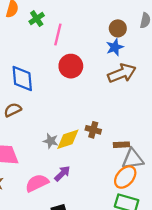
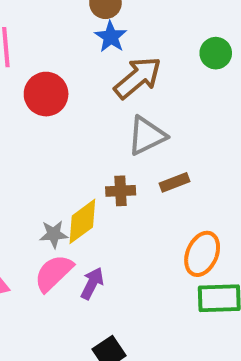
brown rectangle: (121, 145) -> (175, 182), moved
gray triangle: (133, 159) -> (147, 136), moved
pink semicircle: (37, 183) -> (54, 273), moved

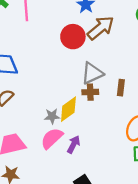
red circle: (46, 94) -> (73, 37), moved
gray triangle: (147, 136) -> (92, 73), moved
brown rectangle: (175, 182) -> (121, 88), turned -63

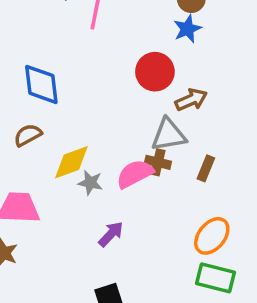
brown arrow: (101, 28) -> (191, 100), moved, size x0.7
yellow diamond: (68, 109) -> (71, 162), moved
pink semicircle: (52, 138) -> (135, 174), moved

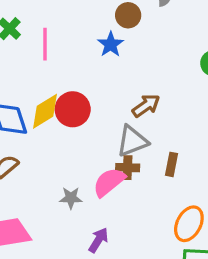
blue star: (187, 29) -> (111, 44), moved
red circle: (155, 72) -> (73, 109), moved
yellow diamond: (71, 162) -> (45, 111), moved

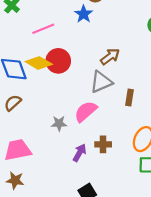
pink line: (45, 44) -> (43, 29), moved, turned 70
yellow diamond: (45, 111) -> (39, 63), turned 64
brown cross: (128, 168) -> (103, 144), moved

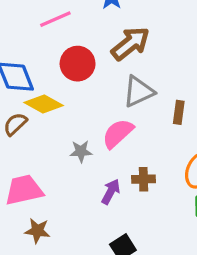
brown arrow: (110, 57) -> (130, 44), moved, size x1.4
yellow diamond: (39, 63) -> (44, 104), moved
brown star: (15, 180) -> (37, 231), moved

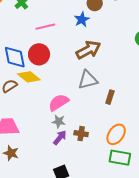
red circle: (78, 64) -> (39, 54), moved
pink semicircle: (118, 133) -> (59, 102), moved
gray star: (81, 151) -> (59, 121), moved

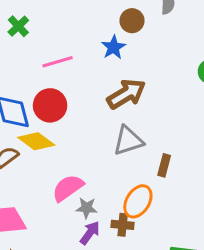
pink semicircle: (59, 102) -> (68, 188), moved
orange ellipse: (116, 134) -> (138, 201), moved

